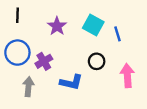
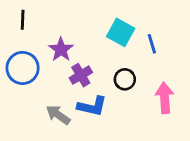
purple star: (57, 26) -> (61, 50), moved
purple cross: (44, 61) -> (81, 75), moved
gray arrow: (28, 87) -> (58, 115), moved, turned -60

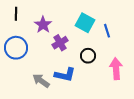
purple star: (61, 50) -> (43, 25), moved
purple cross: (81, 75) -> (60, 43), moved

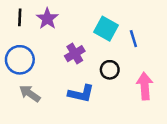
purple star: (43, 25) -> (47, 19), moved
gray arrow: (41, 81) -> (30, 94), moved

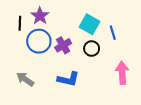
black line: (20, 17) -> (20, 23), moved
blue circle: (20, 60) -> (39, 41), moved
black circle: (110, 70) -> (92, 49), moved

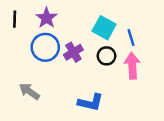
black line: (20, 23) -> (15, 19), moved
pink arrow: (122, 73) -> (132, 66), moved
blue L-shape: (68, 79) -> (91, 102), moved

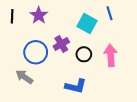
blue line: (131, 38) -> (110, 13), moved
blue circle: (45, 47) -> (36, 52), moved
black circle: (106, 56) -> (84, 54), moved

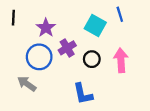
purple star: (39, 15) -> (46, 28), moved
blue L-shape: (76, 86) -> (83, 94), turned 65

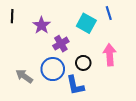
blue circle: (39, 57) -> (53, 69), moved
black circle: (92, 59) -> (83, 63), moved

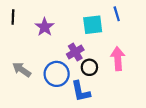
cyan square: (86, 23) -> (93, 25), turned -36
purple cross: (61, 44) -> (75, 52), moved
gray arrow: (24, 76) -> (22, 70), moved

